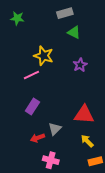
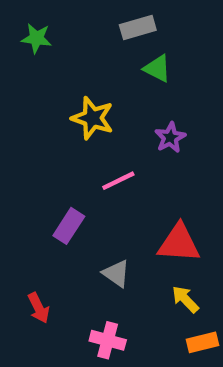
pink line: (31, 75) -> (118, 181), moved
gray triangle: (55, 129) -> (116, 273), turned -40
red arrow: (38, 138) -> (39, 308), moved, turned -96

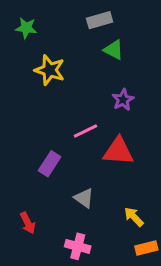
yellow star: (93, 118) -> (50, 70), moved
red triangle: (179, 243) -> (118, 151), moved

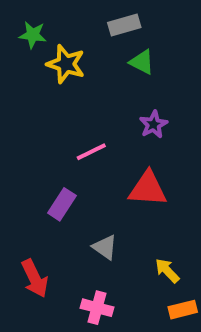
yellow star: (50, 70) -> (66, 64), moved
pink line: (86, 131) -> (91, 152), moved
red arrow: (28, 223) -> (35, 278), size x1.4

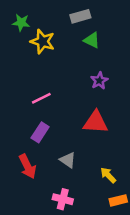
pink line: (91, 152) -> (41, 98), moved
red arrow: (35, 278) -> (27, 166), moved

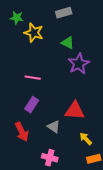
green triangle: (92, 40) -> (68, 43), moved
purple star: (99, 81) -> (79, 64), size x1.5
pink line: (41, 98) -> (33, 78), turned 35
red triangle: (96, 122) -> (75, 111), moved

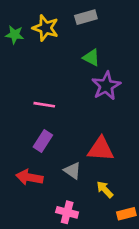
green star: (17, 18) -> (15, 35), moved
yellow star: (34, 33) -> (46, 28), moved
red arrow: (22, 132) -> (29, 177), turned 126
yellow arrow: (86, 139) -> (105, 189), moved

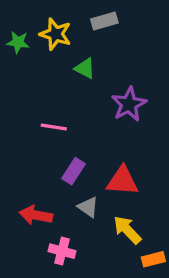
green triangle: (91, 58) -> (85, 68), moved
purple rectangle: (43, 141) -> (73, 171), moved
yellow arrow: (105, 189) -> (127, 230), size x1.4
pink cross: (67, 212) -> (62, 251), moved

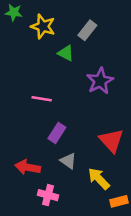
gray rectangle: (104, 21) -> (87, 30), moved, turned -36
green star: (18, 42) -> (14, 12), moved
red triangle: (122, 181) -> (111, 141), moved, turned 44

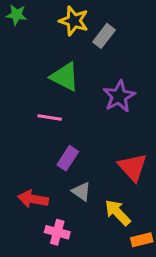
yellow star: (43, 26) -> (74, 21), moved
green triangle: (66, 53) -> (65, 77), moved, size x1.5

